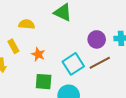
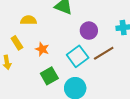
purple circle: (97, 39) -> (89, 31), moved
green square: (44, 82) -> (49, 76), turned -30

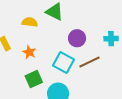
yellow semicircle: (29, 20) -> (30, 22), moved
cyan square: (78, 56) -> (63, 62), turned -30

